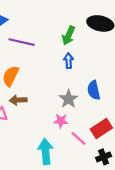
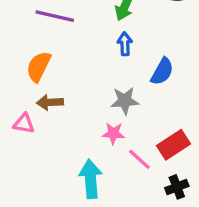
blue semicircle: (94, 90) -> (162, 71), moved, turned -138
gray star: (69, 99) -> (125, 101), turned 30

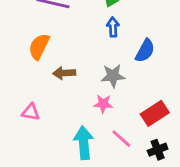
brown arrow: (50, 102) -> (64, 73), moved
pink triangle: (24, 124) -> (31, 112), moved
pink line: (139, 159) -> (121, 139), moved

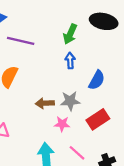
brown arrow: (64, 73) -> (45, 103), moved
red rectangle: (155, 113) -> (98, 119), moved

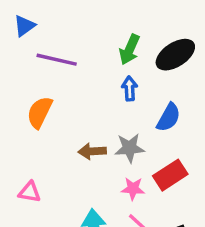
black ellipse: (104, 21) -> (175, 55), moved, turned -45
pink star: (62, 124) -> (133, 189), moved

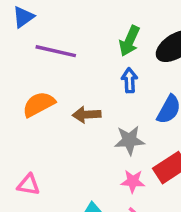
orange semicircle: (40, 112) -> (39, 104), turned 36
brown arrow: (92, 151) -> (87, 115), moved

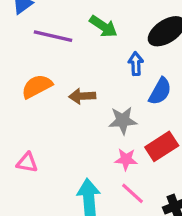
green arrow: (129, 41) -> (103, 26), moved, turned -80
blue arrow: (129, 80) -> (136, 64), moved

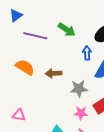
orange semicircle: (37, 86) -> (25, 67), turned 60

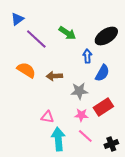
purple line: (35, 36) -> (36, 39), turned 30
pink triangle: (19, 115) -> (47, 117), moved

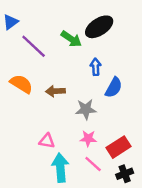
black ellipse: (106, 36) -> (99, 27), moved
red rectangle: (103, 107) -> (119, 147), moved

